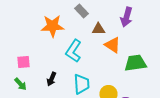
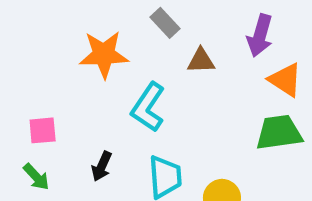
orange triangle: (112, 45) -> (285, 80), moved

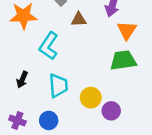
orange triangle: (285, 80) -> (127, 30), turned 30

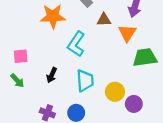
orange triangle: (127, 30) -> (127, 33), moved

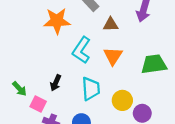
orange triangle: (127, 33) -> (113, 56), moved
pink square: (21, 56) -> (38, 104), moved, turned 32

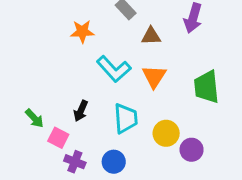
orange star: (57, 21) -> (82, 32), size x0.7
cyan L-shape: (81, 50) -> (114, 69), turned -76
green trapezoid: (154, 64) -> (206, 87), turned -88

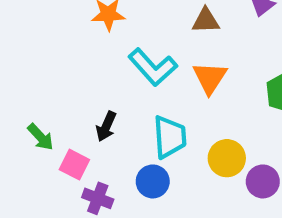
blue circle: (114, 162) -> (153, 181), moved

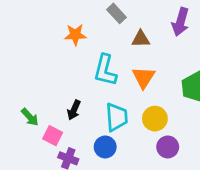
cyan L-shape: (153, 67) -> (105, 70), turned 56
yellow circle: (227, 158) -> (155, 119), moved
purple circle: (263, 181) -> (168, 147), moved

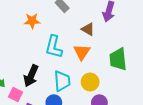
brown triangle: (141, 39) -> (88, 29), moved, turned 32
black arrow: (74, 110) -> (31, 76), size x1.5

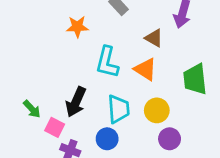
orange triangle: (82, 52) -> (145, 69), turned -30

